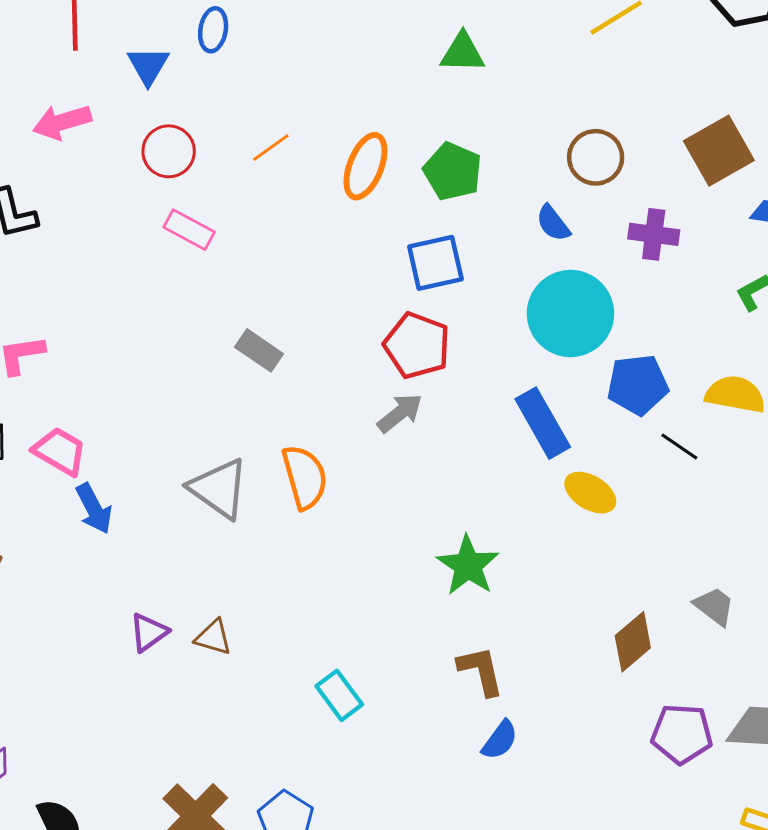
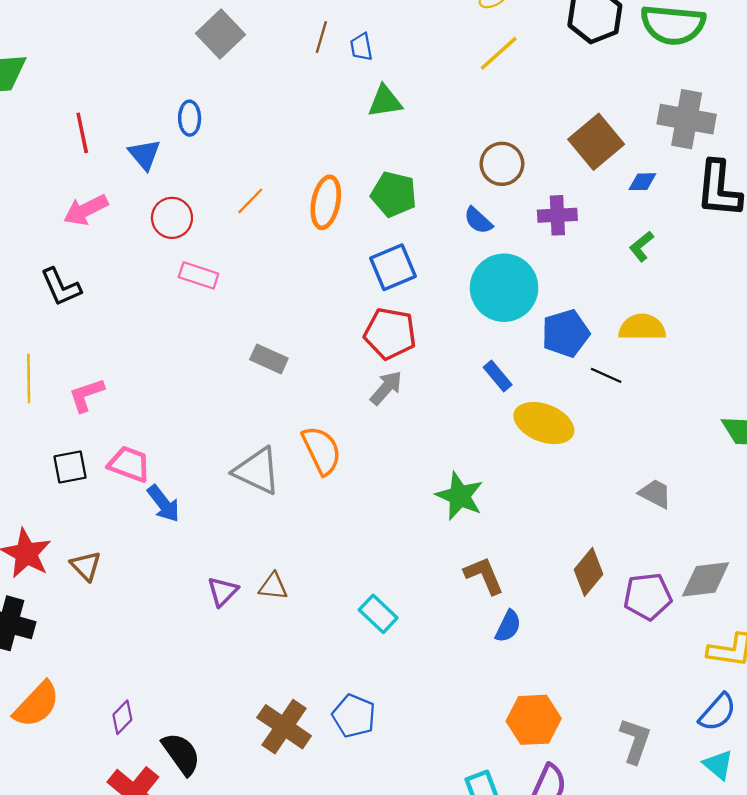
blue rectangle: (543, 423) -> (498, 376), size x0.6
yellow ellipse: (590, 493) -> (544, 423), size x1.4
brown diamond: (633, 642) -> (588, 572), moved

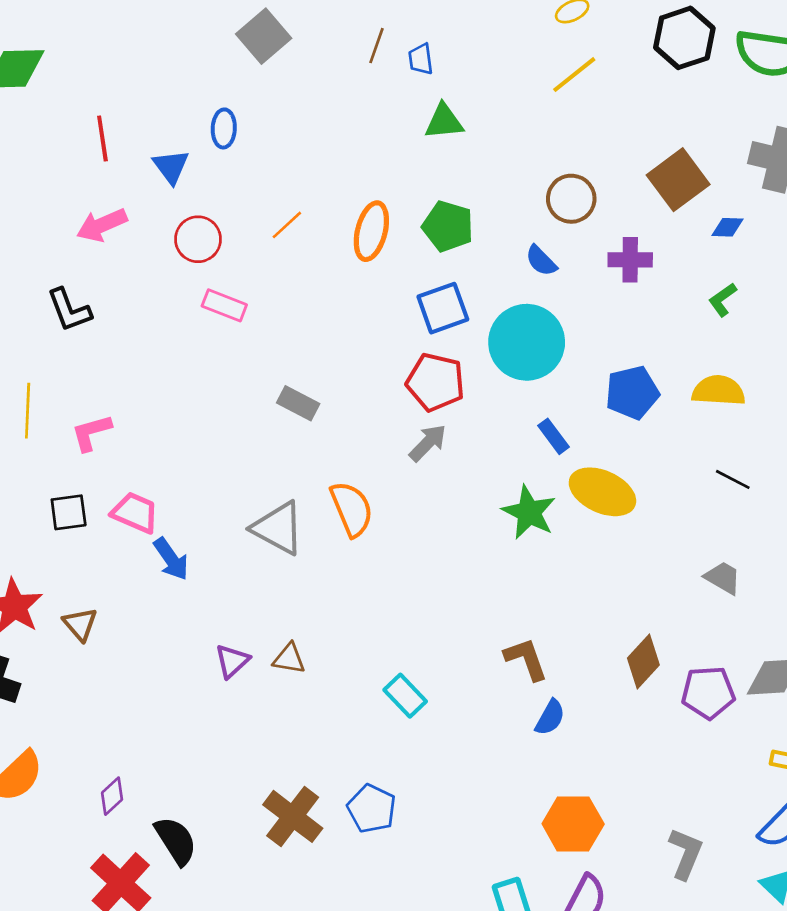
cyan circle: (504, 288) -> (527, 342), moved
black line: (606, 375) -> (733, 479), moved
green star: (460, 496) -> (529, 512), moved

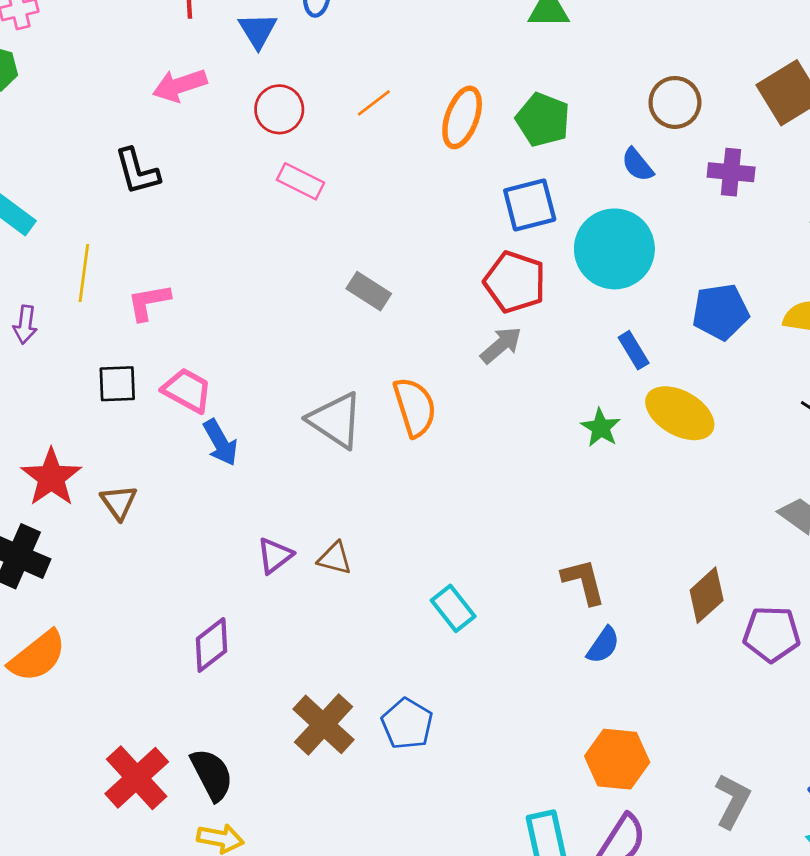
green star: (529, 512) -> (601, 428), size x0.7
purple diamond: (112, 796) -> (211, 645), moved, size x1.4
black semicircle: (176, 841) -> (212, 775), moved

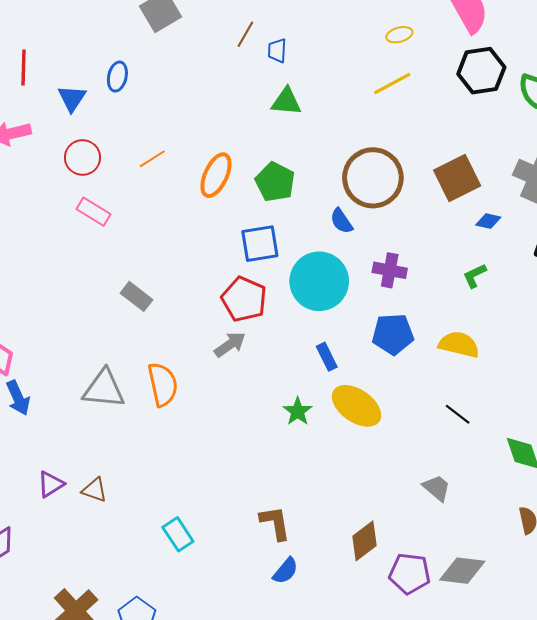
brown circle: (675, 102) -> (373, 178), size x1.6
purple cross: (731, 172) -> (390, 270), moved
gray triangle: (336, 420) -> (104, 389), turned -33

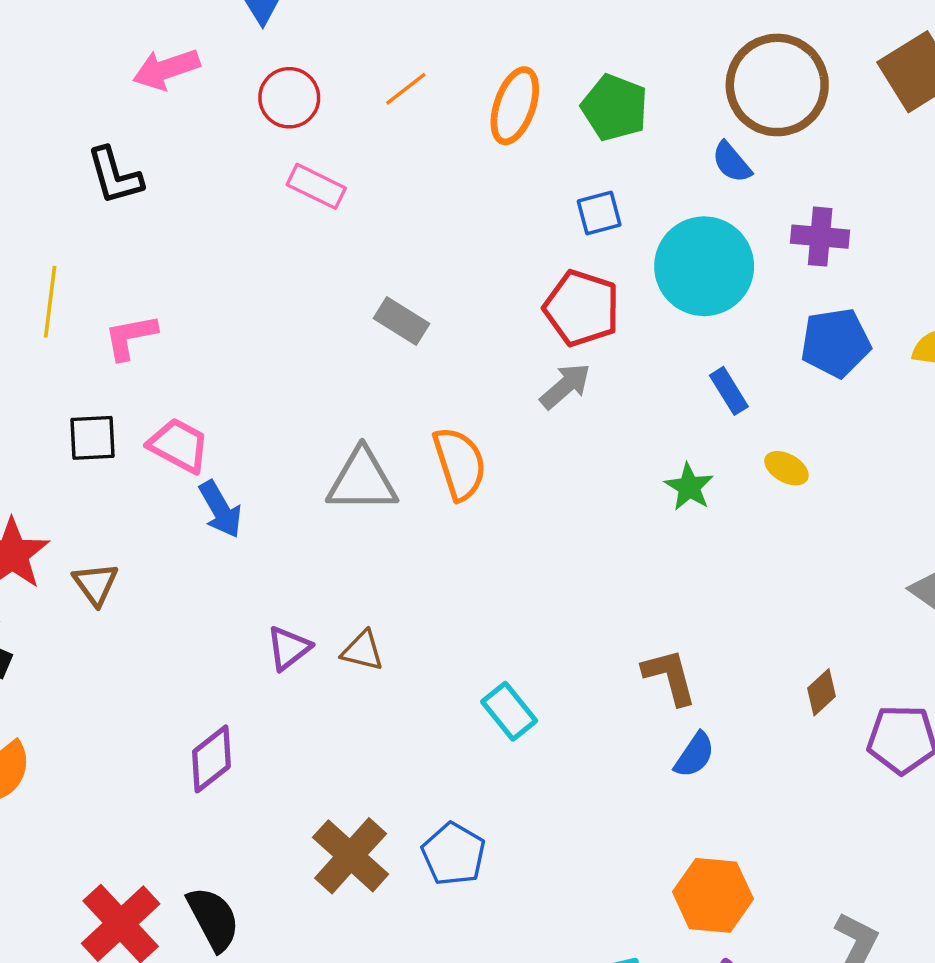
blue square: (260, 244) -> (599, 213), size x0.7
yellow ellipse: (357, 406) -> (786, 468), size x0.5
brown diamond: (364, 541) -> (821, 692), size x0.7

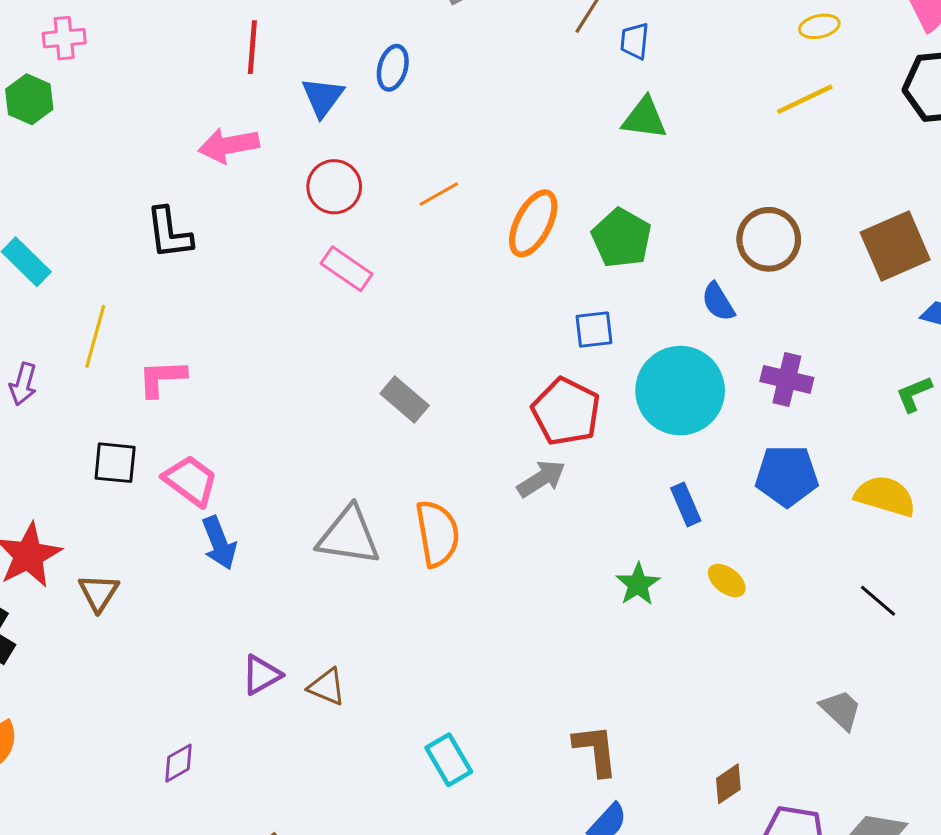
brown circle: (777, 85) -> (769, 239), size x0.7
purple diamond: (211, 759) -> (179, 763), size x0.7

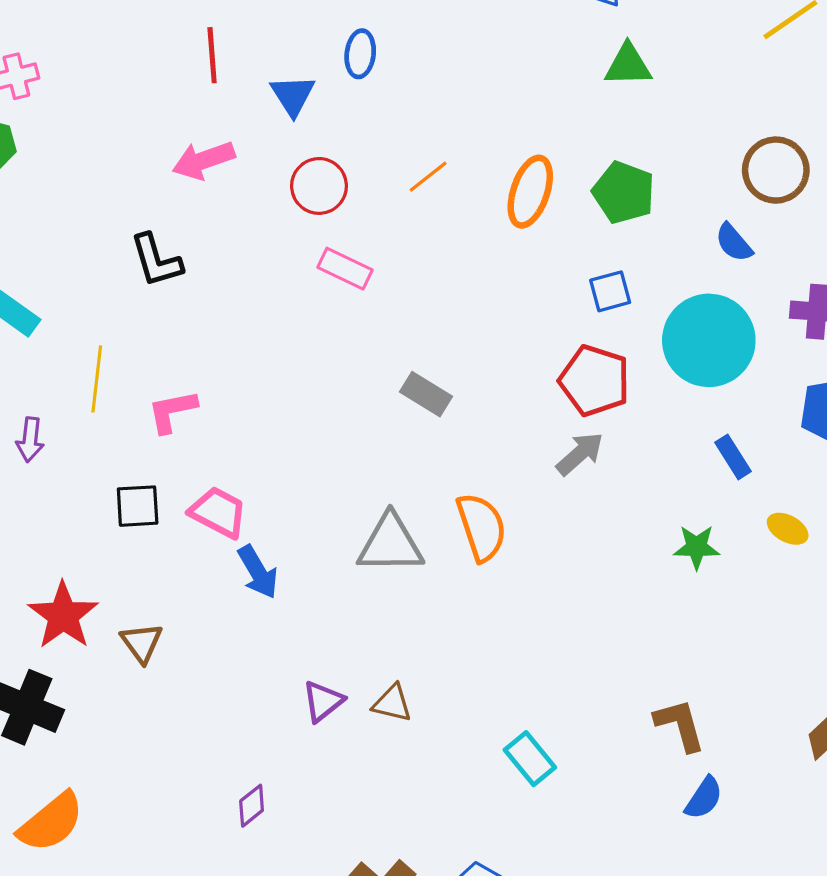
green star: (638, 584) -> (697, 547), turned -30

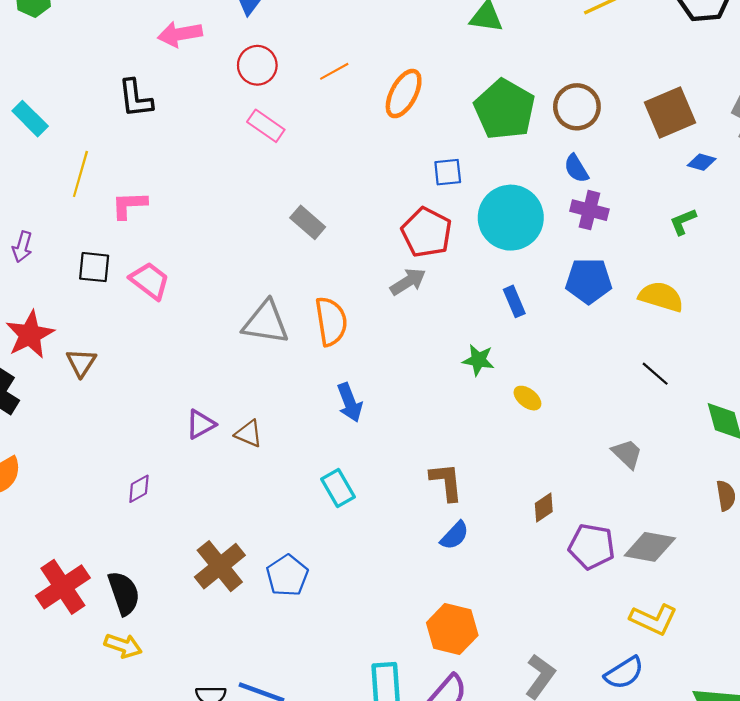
green pentagon: (624, 193) -> (505, 109), moved, size x1.4
blue semicircle: (734, 243) -> (576, 168), moved
purple arrow: (30, 440) -> (22, 247), moved
yellow ellipse: (788, 529) -> (527, 398), moved
blue arrow: (258, 572) -> (350, 403), moved

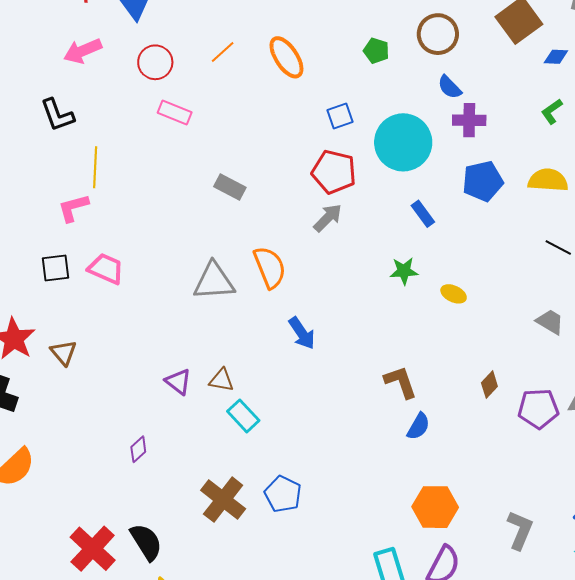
orange ellipse: (404, 94) -> (286, 57), turned -48
green pentagon: (505, 109) -> (376, 51), size x0.5
yellow line: (80, 174) -> (95, 167), moved
purple triangle: (201, 424) -> (178, 382), turned -40
cyan rectangle: (338, 488) -> (243, 416), moved

